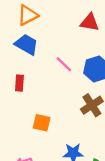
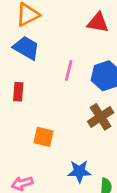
pink line: (64, 64) -> (69, 70), turned 60

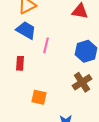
pink line: (69, 70) -> (46, 45), moved

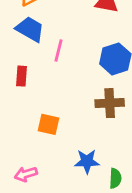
brown cross: (82, 82) -> (110, 103), turned 30

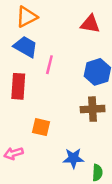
red rectangle: (22, 76) -> (18, 86), size x1.5
pink arrow: (26, 174) -> (13, 153), moved

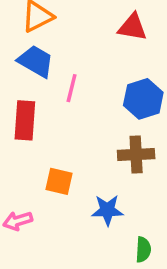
blue star: (73, 158) -> (107, 210), moved

